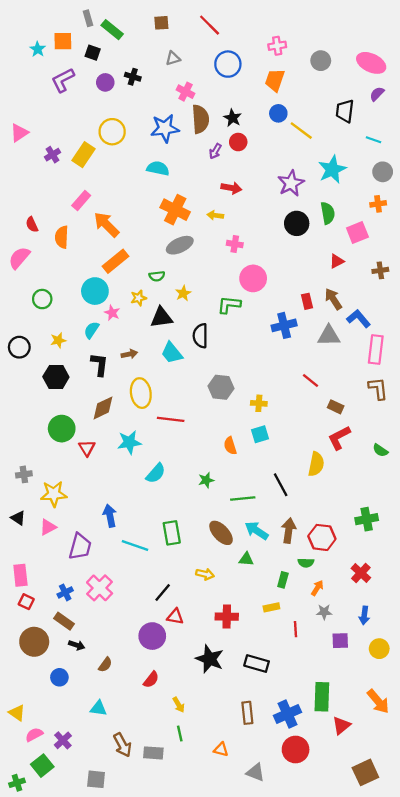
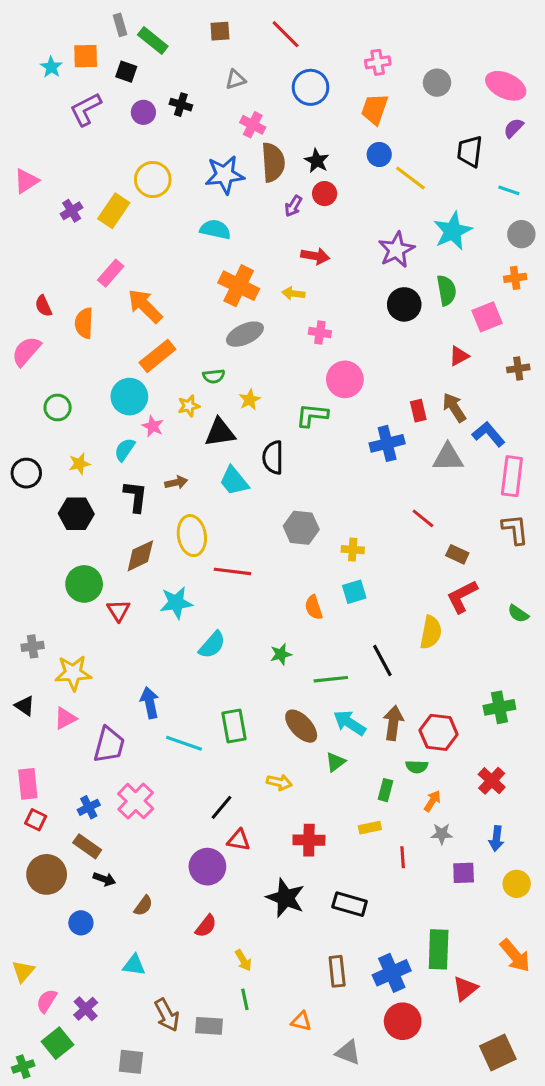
green triangle: (246, 559) -> (335, 762), turned -42
yellow triangle: (17, 713) -> (23, 971), turned 36
pink semicircle: (34, 735) -> (47, 1001), turned -30

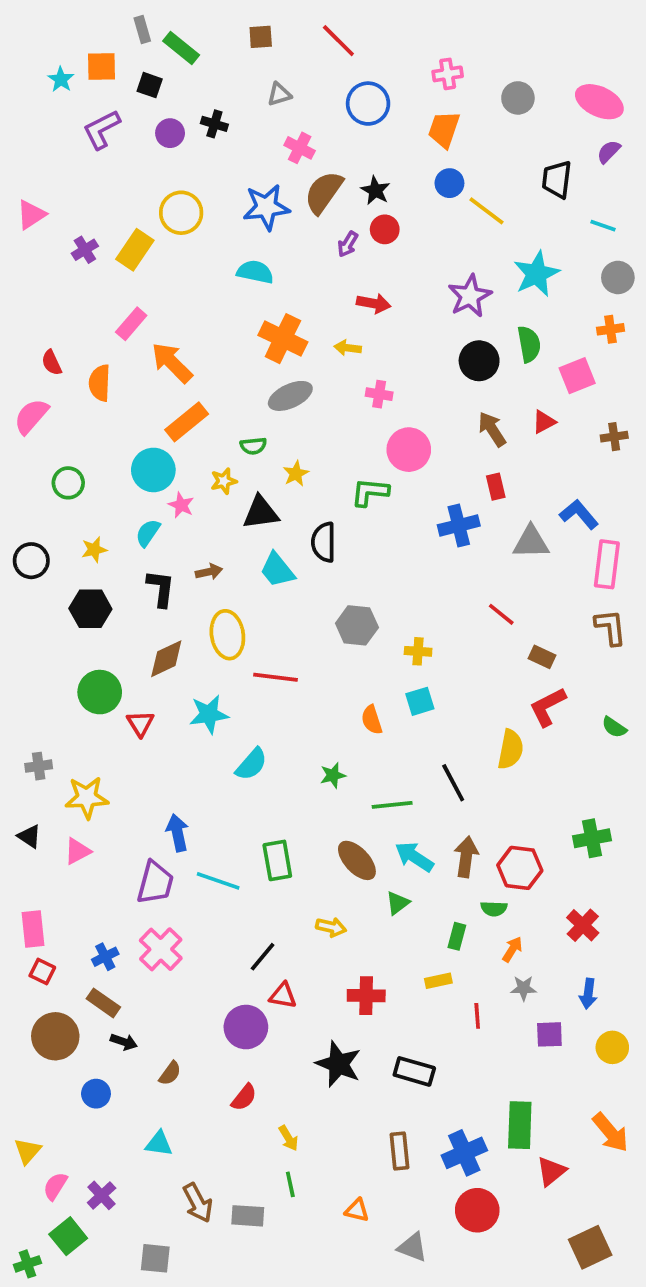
brown semicircle: (273, 162) -> (324, 192), turned -141
brown arrow: (454, 407) -> (492, 429), moved
purple trapezoid: (109, 745) -> (155, 883), moved

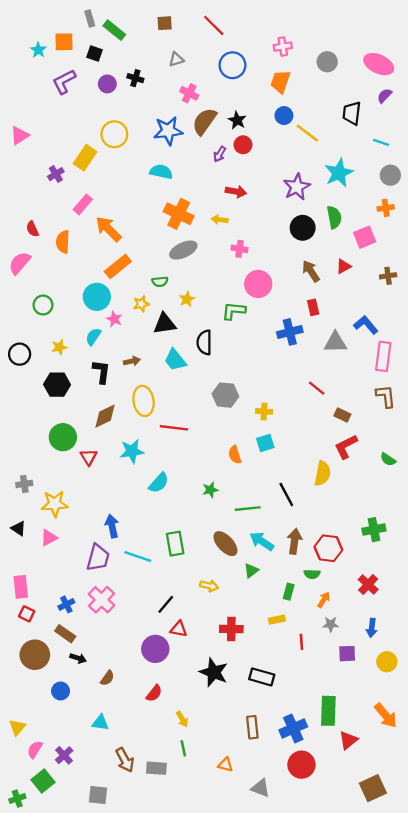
purple cross: (85, 250) -> (56, 174), moved

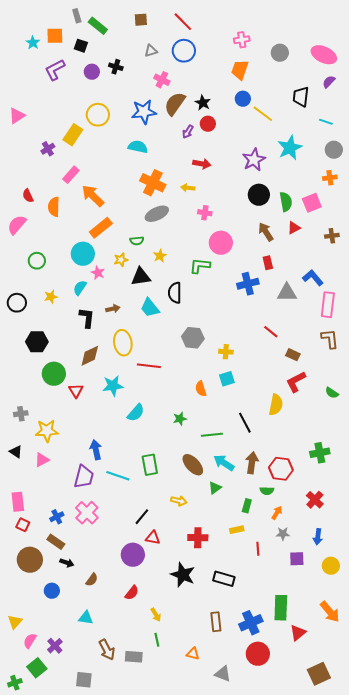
blue circle: (232, 65) -> (184, 51), moved
green semicircle: (334, 217) -> (286, 202), moved
black hexagon: (57, 385) -> (37, 342), moved

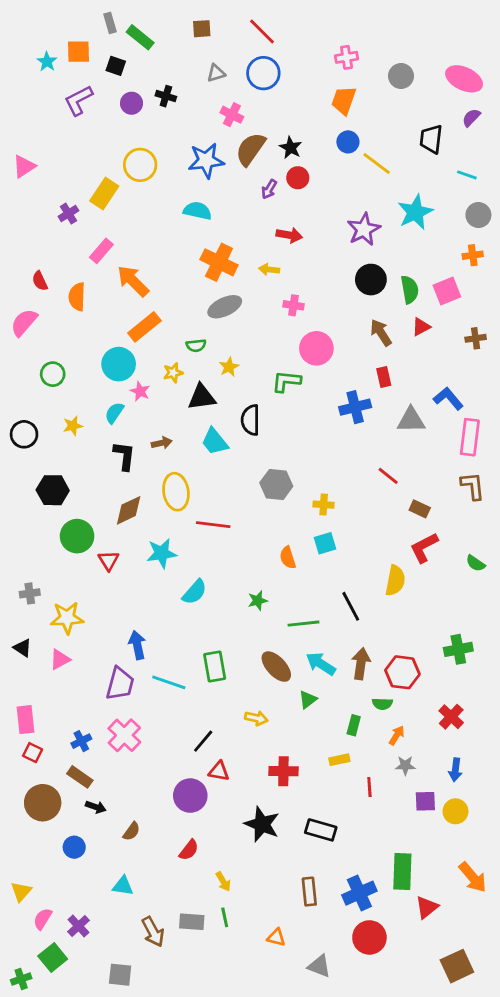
yellow circle: (331, 566) -> (455, 811), moved
gray rectangle: (134, 657) -> (192, 922), moved

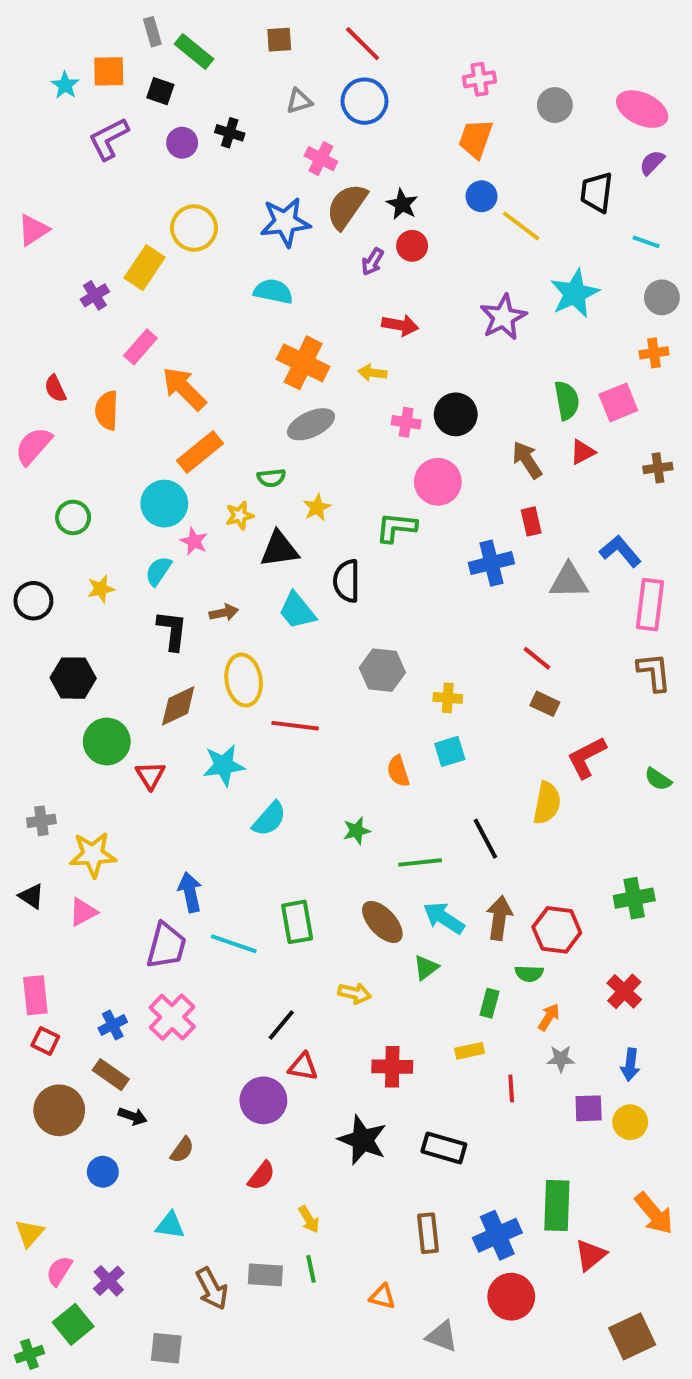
black circle: (371, 280) -> (456, 414), moved
brown rectangle: (420, 509) -> (545, 704), moved

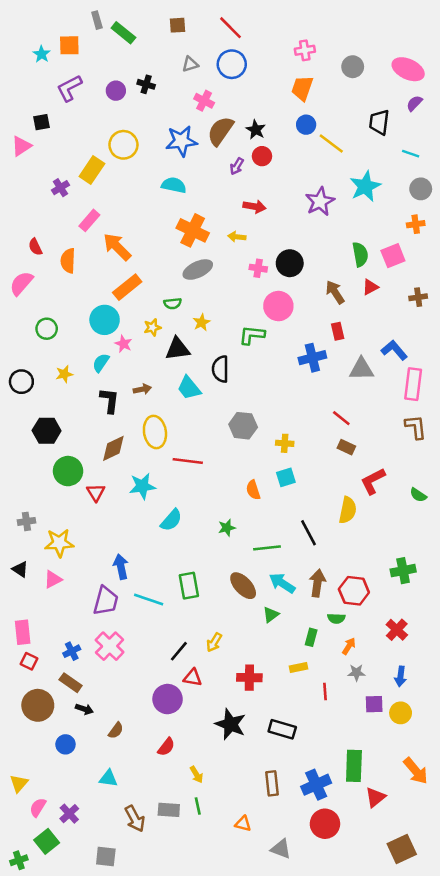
black square: (160, 91) -> (42, 122), moved, turned -30
yellow arrow: (355, 993) -> (214, 642), moved, turned 108

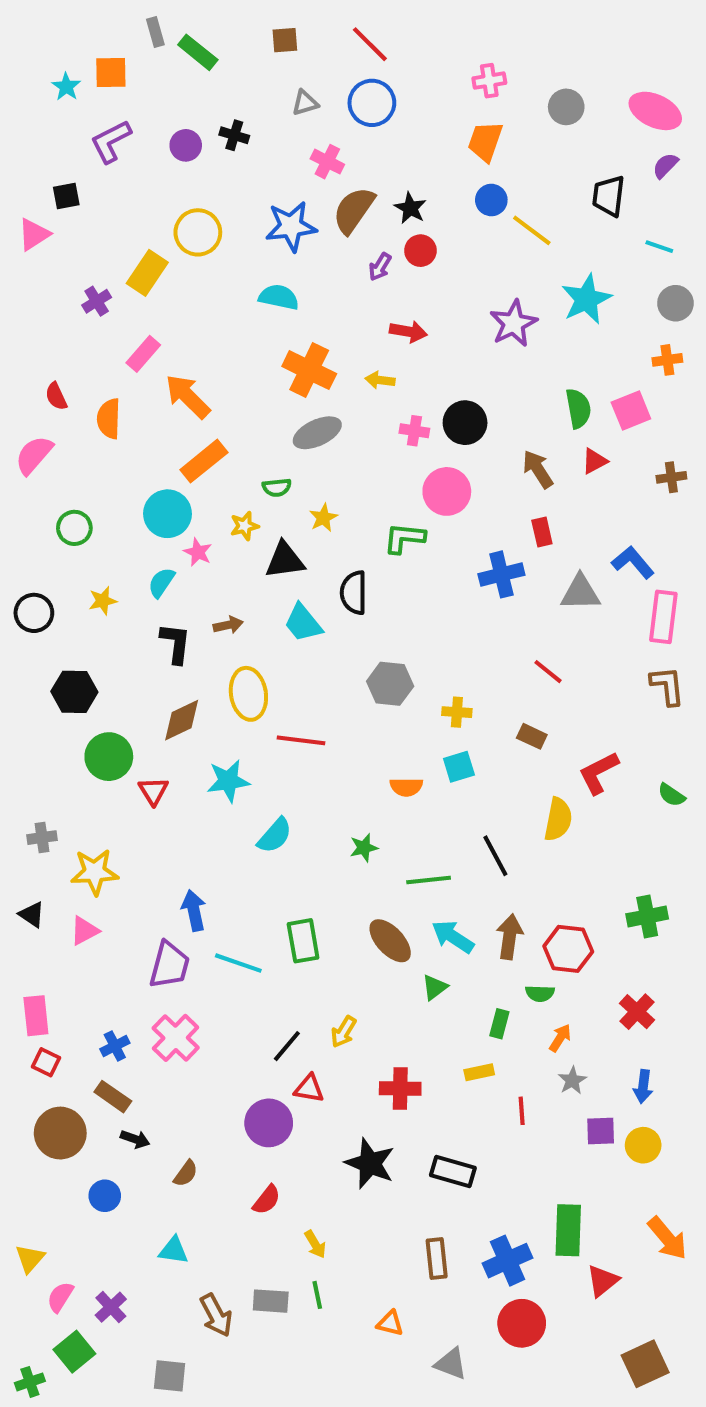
brown rectangle: (346, 447) -> (532, 736), moved
orange semicircle: (253, 490) -> (406, 787), turned -72
gray star: (356, 673) -> (572, 1080), turned -30

